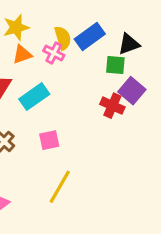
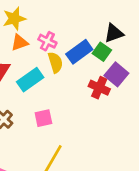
blue rectangle: (90, 36) -> (79, 52), moved
yellow semicircle: (63, 38) -> (55, 62), moved
green square: (115, 65) -> (102, 52), turned 30

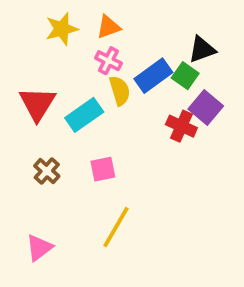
orange triangle: (20, 42) -> (108, 27), moved

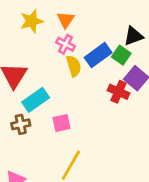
orange triangle: (108, 27) -> (66, 20), turned -36
cyan rectangle: (84, 115) -> (36, 100), moved
brown cross: (47, 171) -> (21, 124), turned 36

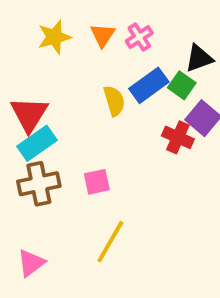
pink cross: (66, 44) -> (139, 37), moved, turned 30
cyan rectangle: (36, 100) -> (37, 143), moved
brown cross: (21, 124) -> (39, 184), size x1.5

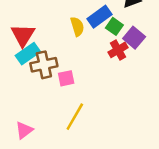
green square: (182, 85) -> (114, 26), moved
red cross: (178, 137) -> (118, 50), turned 36
brown cross: (39, 184) -> (44, 65), moved

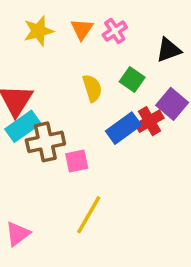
blue rectangle: (99, 17) -> (123, 128), moved
green square: (114, 26) -> (132, 80), moved

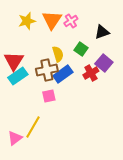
orange triangle: (82, 29) -> (52, 20), size x1.5
blue rectangle: (123, 128) -> (63, 74), moved
brown cross: (45, 142) -> (47, 70), moved
yellow line: (89, 215) -> (33, 127), moved

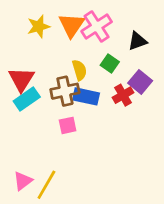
pink cross: (71, 21) -> (97, 26), size x1.6
blue rectangle: (63, 74) -> (86, 96), turned 48
yellow line: (33, 127) -> (46, 185), moved

